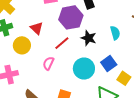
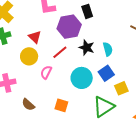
cyan semicircle: (115, 33) -> (108, 49), moved
yellow circle: (22, 45) -> (29, 56), moved
yellow square: (124, 78) -> (121, 88), turned 32

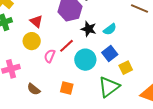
cyan semicircle: (108, 49) -> (110, 29), turned 72
red line: (60, 52) -> (67, 46), moved

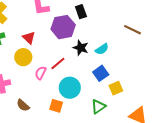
cyan circle: (85, 60) -> (70, 88), moved
green triangle: (109, 87) -> (98, 107), size x0.7

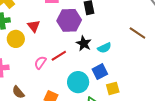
yellow circle: (23, 57) -> (16, 39), moved
cyan circle: (70, 88) -> (78, 82), moved

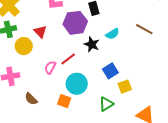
cyan semicircle: (104, 48) -> (112, 34), moved
cyan circle: (78, 82) -> (77, 84), moved

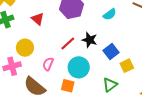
black star: (92, 44) -> (90, 40), moved
yellow circle: (24, 46) -> (25, 48), moved
pink semicircle: (50, 67) -> (48, 64), moved
brown semicircle: (31, 99) -> (35, 87), size x1.6

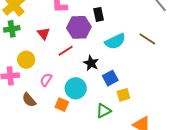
cyan semicircle: (110, 14) -> (115, 41), size x1.5
red line: (68, 43) -> (66, 51), moved
brown semicircle: (35, 87) -> (29, 100), size x0.7

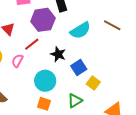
pink semicircle: (46, 80) -> (17, 61), moved
yellow square: (123, 95) -> (93, 83), turned -32
orange square: (62, 105) -> (44, 104), moved

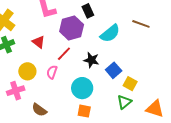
green triangle: (75, 101) -> (124, 102), moved

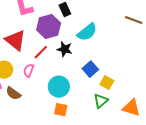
brown line: (141, 24) -> (134, 20), moved
red triangle: (39, 42) -> (15, 40), size x1.6
black star: (91, 60) -> (65, 49), moved
brown semicircle: (39, 110) -> (13, 93), moved

